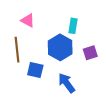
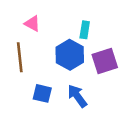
purple square: (90, 53) -> (105, 61), size x1.5
blue square: (35, 70) -> (42, 93), moved

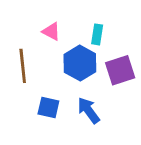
pink triangle: (32, 24) -> (51, 32), moved

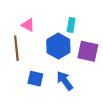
pink triangle: (51, 32) -> (28, 25), moved
purple square: (120, 70) -> (88, 51), turned 30

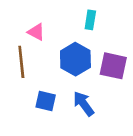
cyan rectangle: (71, 25) -> (90, 20), moved

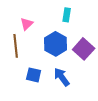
pink triangle: (36, 32) -> (27, 24), turned 48
purple square: (113, 66) -> (84, 49), turned 30

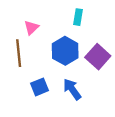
blue square: (34, 75) -> (40, 87), turned -35

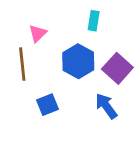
blue arrow: (72, 89) -> (106, 106), moved

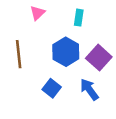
pink triangle: (38, 33) -> (37, 13), moved
blue square: (47, 105) -> (52, 88), moved, turned -30

